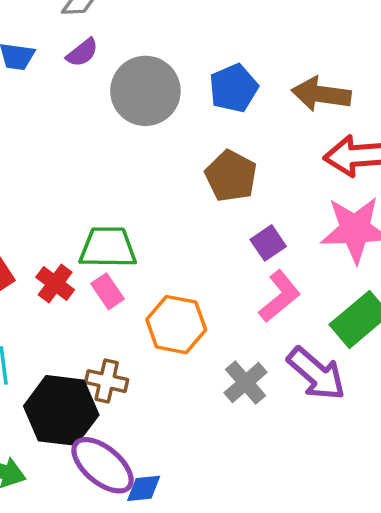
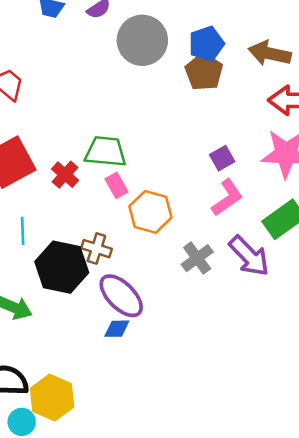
brown pentagon: (231, 176) -> (204, 72), moved
pink rectangle: (107, 291) -> (117, 185), moved
purple ellipse: (102, 465) -> (121, 296), moved

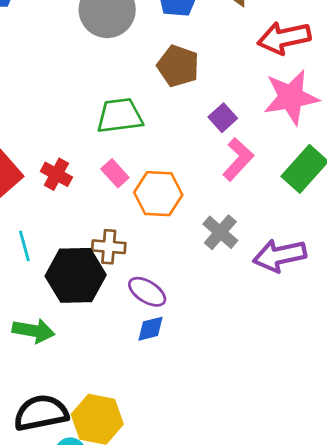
brown pentagon: (204, 72) -> (178, 66), moved
green trapezoid: (106, 152) -> (120, 116), moved
purple arrow: (249, 256) -> (280, 255), moved, turned 135
purple ellipse: (121, 296) -> (147, 292), size x0.7

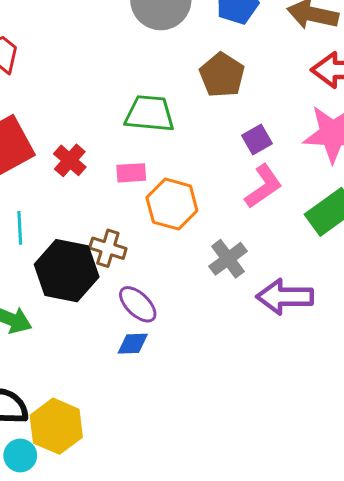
pink rectangle: (115, 173) -> (131, 173), turned -64

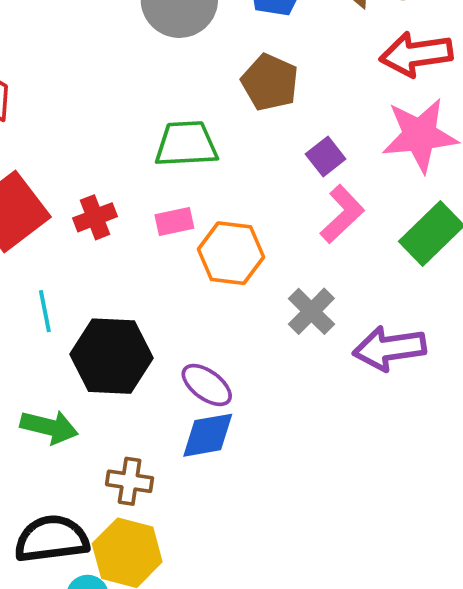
red cross: (70, 160) -> (95, 217), turned 36
brown cross: (108, 248) -> (130, 481), moved
blue diamond: (133, 344) -> (208, 435), size x1.4

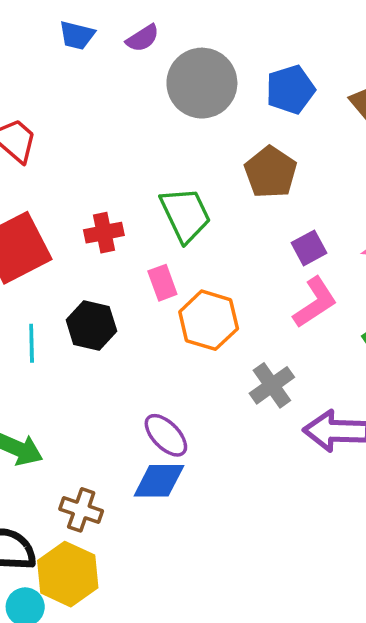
green trapezoid: (186, 144) -> (185, 215), turned 58
red cross: (95, 217) -> (104, 233), moved
pink rectangle: (174, 221) -> (162, 283), turned 72
black hexagon: (111, 356) -> (91, 326), moved, size x0.7

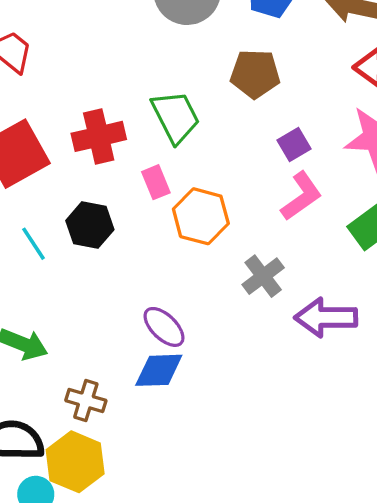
brown pentagon: (271, 172) -> (255, 74), turned -30
red cross: (104, 233) -> (99, 136), size x1.4
cyan line: (32, 343) -> (34, 244), turned -30

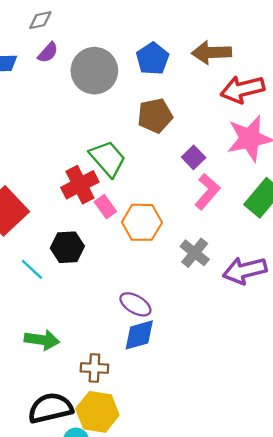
red cross: (99, 136) -> (80, 185), moved

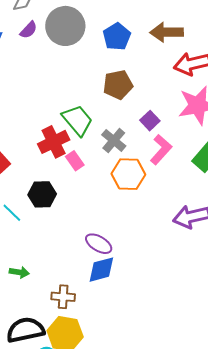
gray circle: (94, 71) -> (65, 26), moved
orange hexagon: (142, 222) -> (128, 174), moved
gray cross: (195, 253) -> (114, 140), moved
green arrow: (42, 340) -> (19, 272), size x0.7

